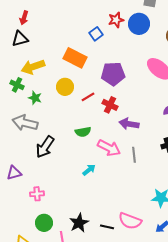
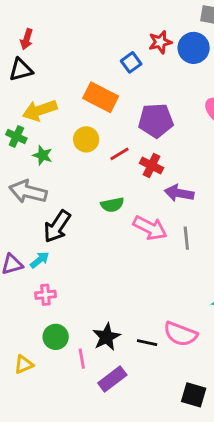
cyan arrow: (89, 170) -> (40, 260), moved

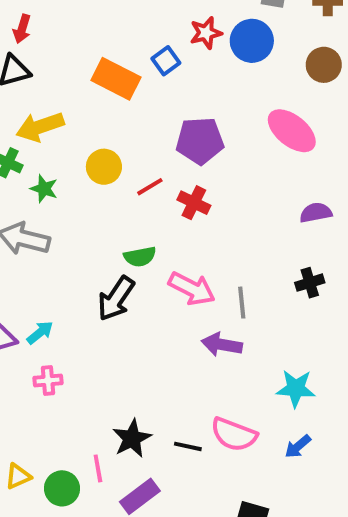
orange rectangle: (101, 97) -> (116, 79), moved
purple arrow: (179, 193) -> (222, 345), moved
black arrow: (57, 227) -> (116, 299), moved
green circle: (56, 337) -> (62, 488), moved

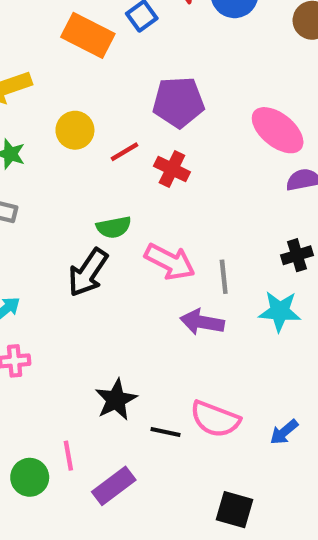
pink ellipse: (292, 131) -> (278, 130), moved
cyan star: (296, 388) -> (280, 311), moved
black star: (132, 438) -> (116, 400), moved

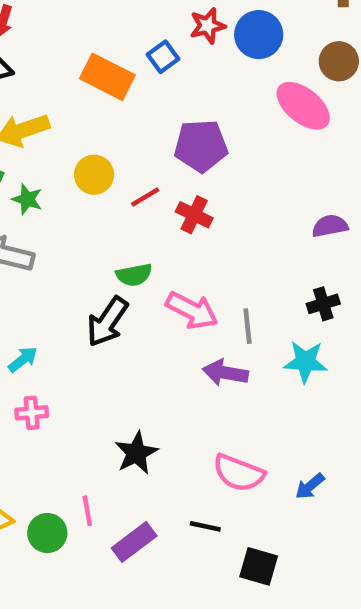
pink ellipse: (278, 130) -> (303, 106), moved
black line: (165, 432) -> (205, 526), moved

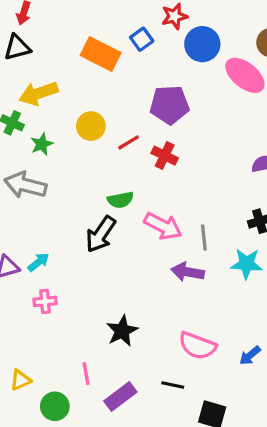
blue circle: (259, 35) -> (202, 44), moved
green star: (27, 199) -> (42, 144), turned 30
green circle: (47, 533) -> (55, 406), moved

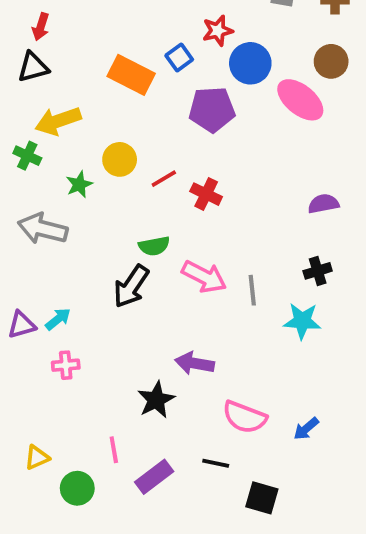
purple pentagon: (170, 105) -> (212, 109), moved
green star: (42, 144) -> (79, 184), moved
purple arrow: (188, 272) -> (195, 363), moved

